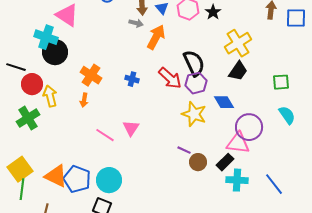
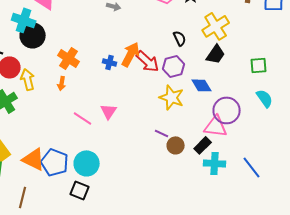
orange arrow: (156, 37) -> (131, 54), moved
black semicircle: (194, 63) -> (180, 38), moved, size x0.6

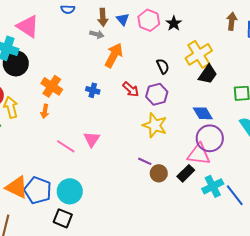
orange arrow: (131, 54) -> (114, 55), moved
black trapezoid: (216, 54) -> (208, 74), moved
red arrow: (148, 61) -> (131, 89), size x0.7
blue diamond: (202, 85) -> (203, 113), moved
cyan cross: (215, 163) -> (213, 186), moved, turned -30

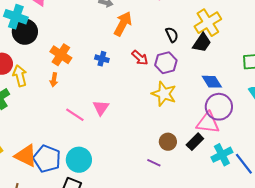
black trapezoid: (208, 74) -> (202, 43), moved
purple line: (145, 161) -> (154, 163), moved

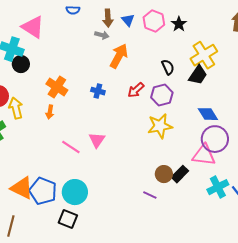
black circle: (25, 32) -> (21, 64), size x0.7
red arrow: (140, 58) -> (136, 90), turned 96
yellow star: (164, 94) -> (160, 126), turned -30
black rectangle: (195, 142) -> (180, 174), moved

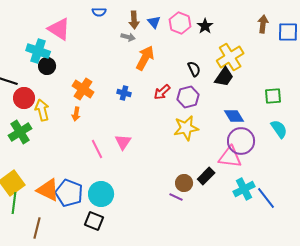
pink line: (71, 147) -> (97, 149), turned 30
brown circle: (164, 174) -> (184, 183), moved

